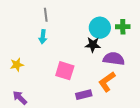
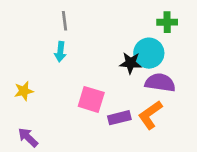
green cross: (123, 27) -> (167, 22), moved
cyan circle: (100, 28) -> (149, 53), moved
purple rectangle: (84, 95) -> (119, 118), moved

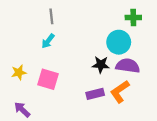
cyan arrow: (60, 52) -> (48, 41), turned 32
black star: (131, 63) -> (101, 65), moved
pink square: (91, 99) -> (48, 79), moved

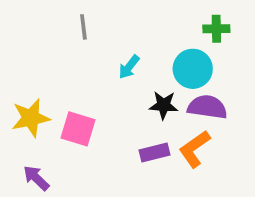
cyan arrow: (48, 41) -> (129, 67), moved
yellow star: (19, 72) -> (31, 118), size x1.5

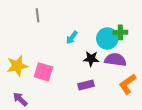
gray line: (83, 27) -> (37, 15), moved
green cross: (216, 29) -> (120, 32), moved
orange L-shape: (195, 149) -> (128, 84), moved

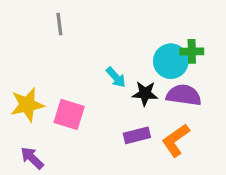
cyan arrow: (72, 37) -> (116, 77), moved, turned -80
orange L-shape: (128, 84) -> (176, 140), moved

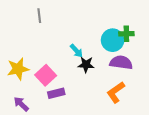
black star: (145, 93) -> (86, 65), moved
pink square: (69, 114) -> (46, 75), turned 30
purple rectangle: (137, 135) -> (56, 93), moved

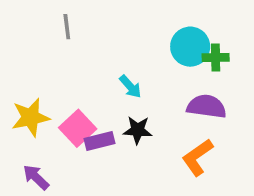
cyan circle: (113, 40) -> (190, 47), moved
black star: (86, 65) -> (138, 130), moved
purple rectangle: (56, 93) -> (99, 141), moved

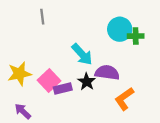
cyan arrow: (130, 87) -> (82, 54), size x1.5
purple semicircle: (207, 106) -> (107, 73), moved
black star: (138, 130) -> (87, 82), turned 30

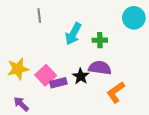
cyan circle: (120, 29) -> (134, 18), moved
green cross: (136, 36) -> (100, 40), moved
cyan arrow: (82, 54) -> (73, 34), moved, turned 70

